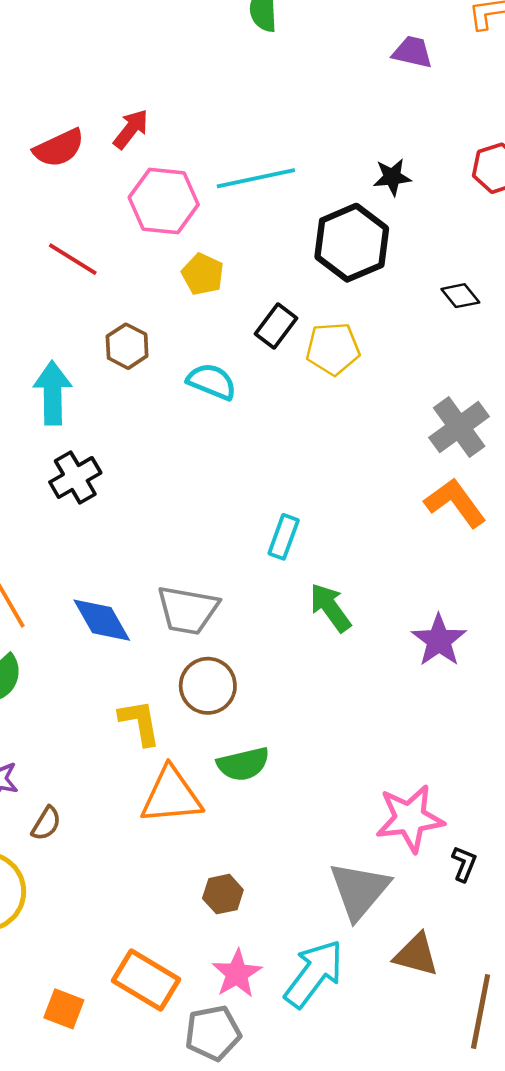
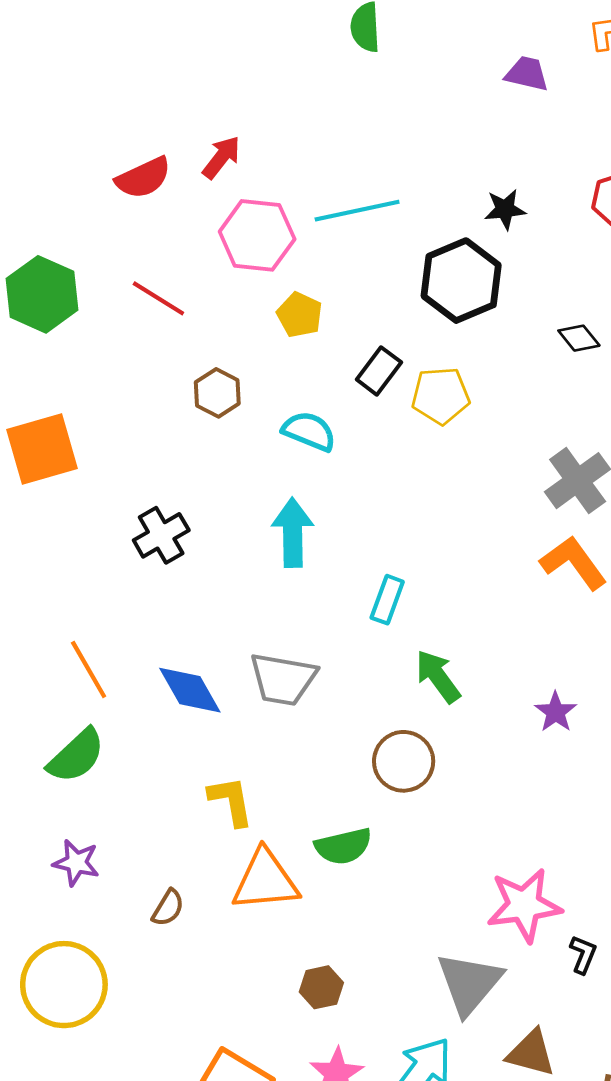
cyan arrow: (53, 393) -> (293, 533), moved
purple star: (439, 640) -> (556, 712), size x0.7
brown circle: (208, 686) -> (404, 761), moved
brown semicircle: (46, 823) -> (168, 908), moved

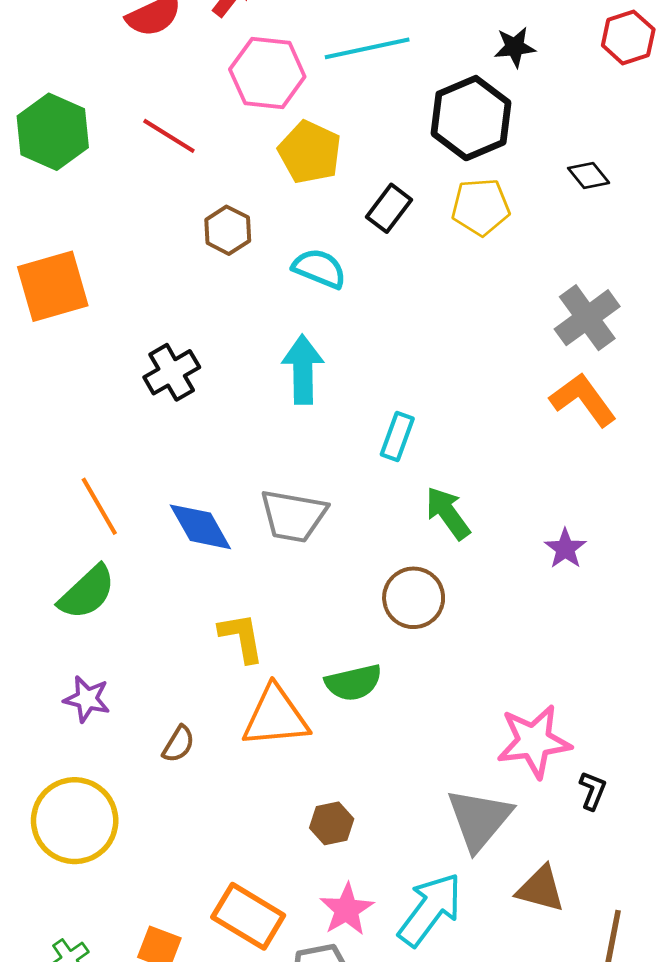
yellow pentagon: (300, 315) -> (310, 152), size x1.4
yellow pentagon: (441, 396) -> (481, 207), moved

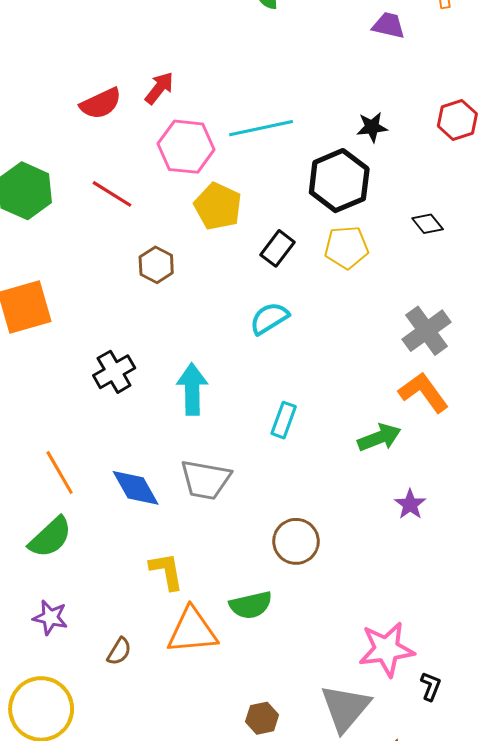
cyan semicircle: (319, 268) -> (269, 318), moved, turned -54
cyan arrow: (303, 370) -> (192, 389), moved
green arrow: (448, 513) -> (379, 438), moved, turned 105
brown hexagon: (332, 823) -> (262, 718), moved

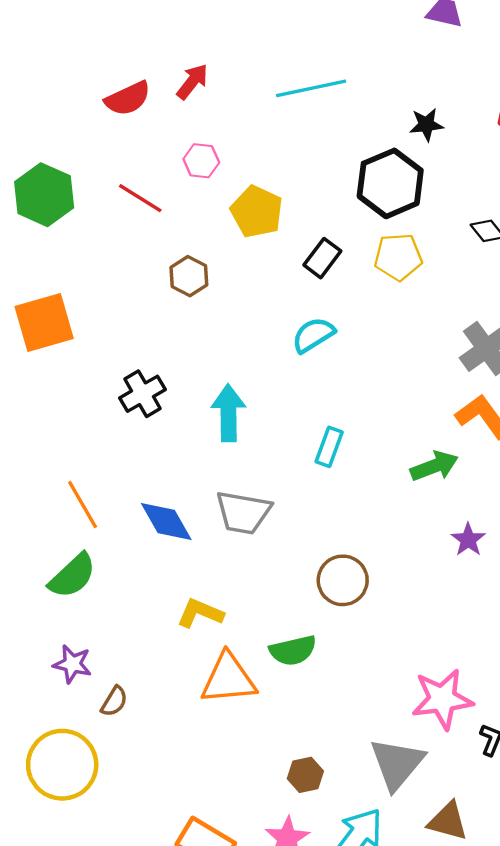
cyan line: (261, 128) -> (311, 88), moved
pink hexagon: (186, 147) -> (201, 161), moved, size x0.6
yellow L-shape: (166, 571) -> (200, 613), turned -57
brown semicircle: (119, 651) -> (114, 701), moved

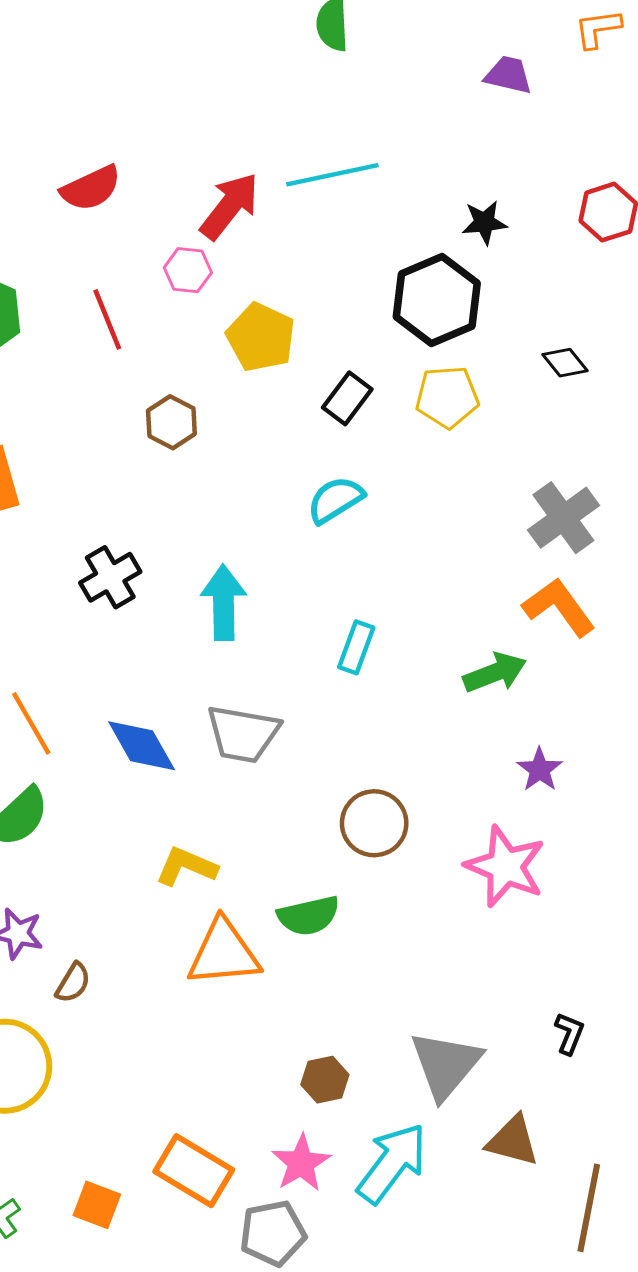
red arrow: (192, 82) -> (230, 206), moved, size x1.4
red line: (140, 198) -> (107, 319), turned 36
pink star: (442, 699) -> (505, 866), moved, turned 30

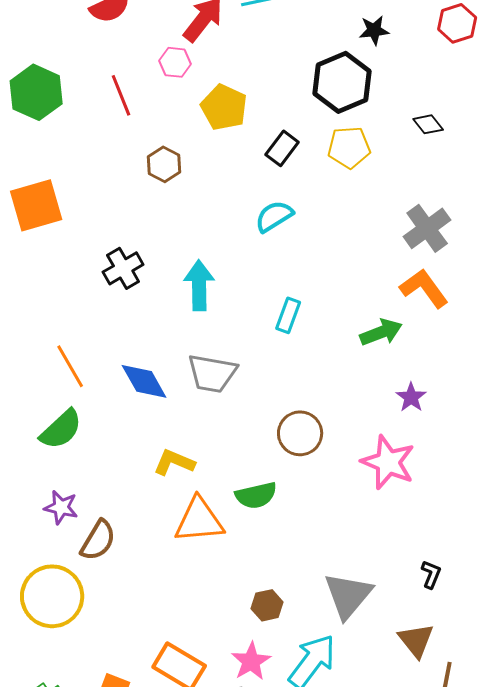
brown semicircle: (73, 983) -> (98, 540), size x1.5
brown triangle: (513, 1141) -> (416, 640), moved, turned 36

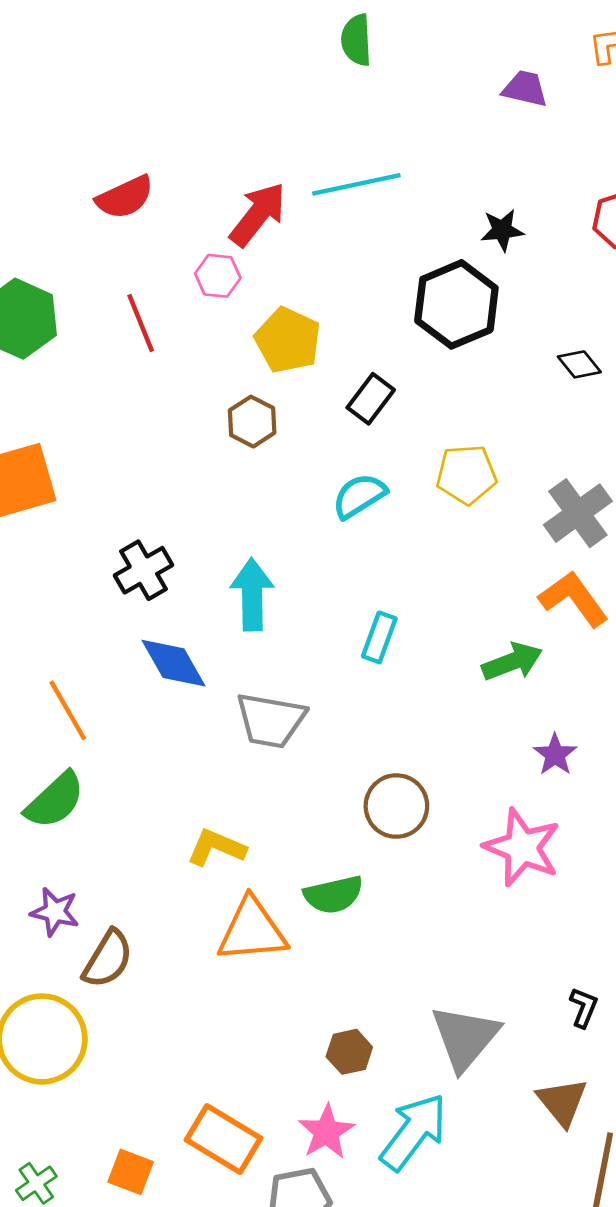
yellow pentagon: (349, 147) -> (466, 474), moved
brown hexagon: (164, 164) -> (252, 422), moved
blue diamond: (144, 381) -> (173, 663), moved

